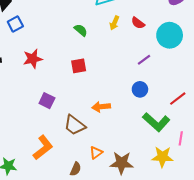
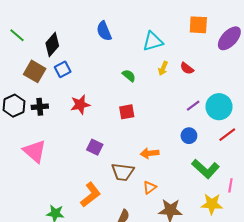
cyan circle: (170, 35) -> (219, 107), moved
red line: (178, 99) -> (227, 135), moved
brown trapezoid: (75, 125) -> (123, 172), turned -30
orange triangle: (96, 153) -> (150, 187), moved

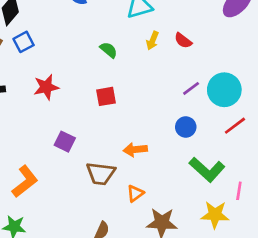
orange L-shape: (91, 195) -> (25, 181), moved

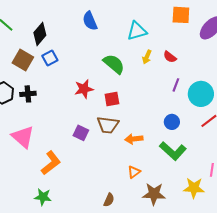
green semicircle: (109, 50) -> (114, 64), size x1.6
red star: (46, 87) -> (84, 89), moved
purple line: (191, 88) -> (176, 85), moved, turned -32
green L-shape: (207, 170) -> (173, 151), moved
brown trapezoid: (101, 174) -> (108, 125), moved

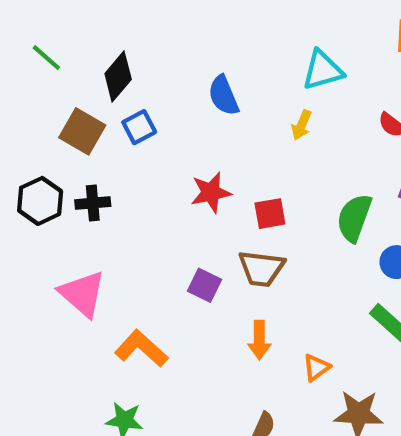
blue semicircle: (90, 21) -> (224, 95), moved
yellow arrow: (147, 57) -> (302, 125), moved
green semicircle: (114, 64) -> (354, 218), moved, turned -110
orange arrow: (134, 139) -> (259, 340), moved, turned -84
orange L-shape: (51, 163) -> (141, 349), turned -100

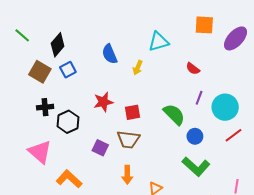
yellow arrow: (302, 125) -> (138, 68), moved
black hexagon: (40, 201) -> (68, 122), moved
green semicircle: (354, 218) -> (174, 114), turned 115

